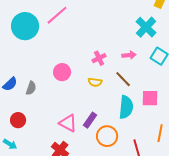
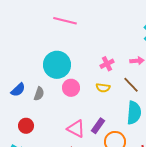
pink line: (57, 15) -> (65, 21), turned 55
cyan circle: (25, 26) -> (57, 65), moved
pink circle: (62, 72) -> (71, 88), moved

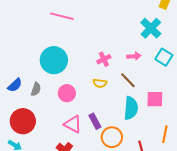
pink circle: (71, 88) -> (67, 93), moved
red circle: (26, 126) -> (23, 121), size x1.6
purple rectangle: (98, 126) -> (95, 121), turned -63

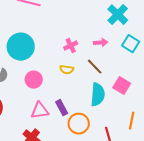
pink square: (155, 99) -> (122, 86), turned 30
pink triangle: (73, 124) -> (40, 111), turned -36

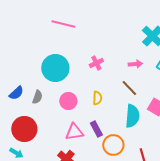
pink cross: (71, 46) -> (96, 63), moved
yellow semicircle: (67, 70) -> (97, 98), moved, turned -96

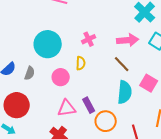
pink arrow: (135, 64) -> (128, 40), size x1.5
yellow semicircle: (97, 98) -> (81, 63), moved

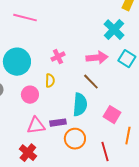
pink square: (149, 83) -> (112, 115), moved
cyan semicircle: (125, 92) -> (80, 105), moved
purple rectangle: (89, 105) -> (58, 123), turned -70

